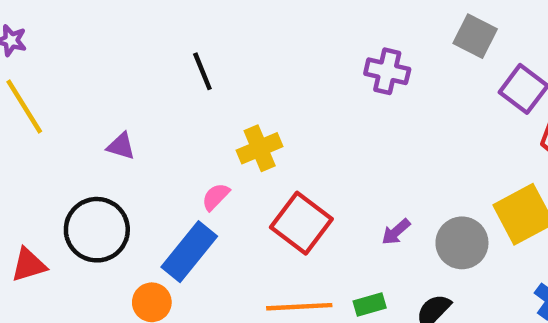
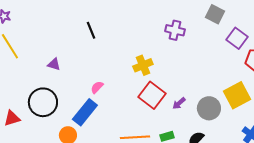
yellow cross: (260, 148) -> (143, 65), moved
red square: (301, 223) -> (152, 95), moved

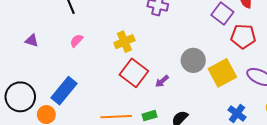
pink semicircle: (97, 87) -> (77, 41), moved
black circle: (43, 102) -> (20, 97), moved
gray circle: (209, 108) -> (193, 60), moved

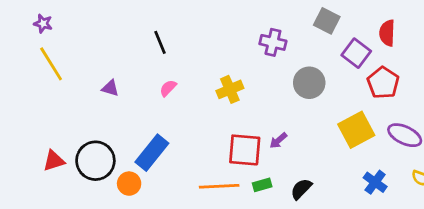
red pentagon: (243, 36) -> (383, 83), turned 30
gray circle: (193, 60) -> (309, 83), moved
red square: (134, 73) -> (245, 150), moved, turned -32

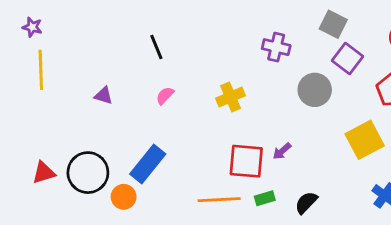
purple square: (356, 53) -> (348, 58), moved
yellow line: (51, 64) -> (41, 70), turned 30

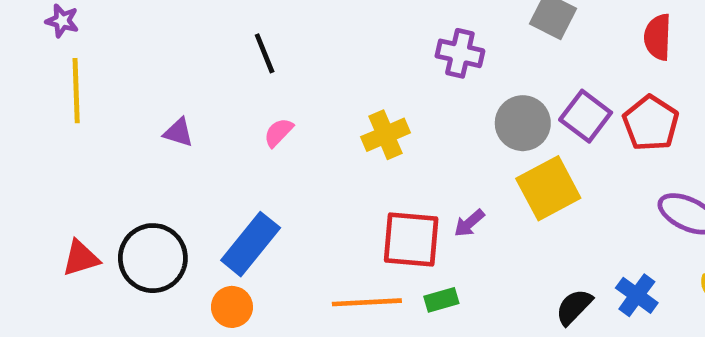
purple square: (348, 58) -> (586, 116), moved
yellow square: (365, 140) -> (548, 188), moved
orange circle: (124, 197) -> (232, 307), moved
black semicircle: (306, 203) -> (574, 307), moved

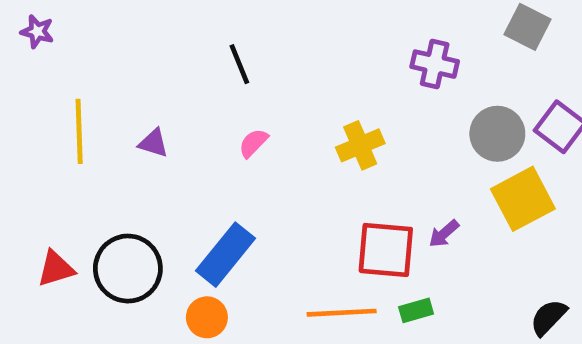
yellow line: (76, 91) -> (79, 131), moved

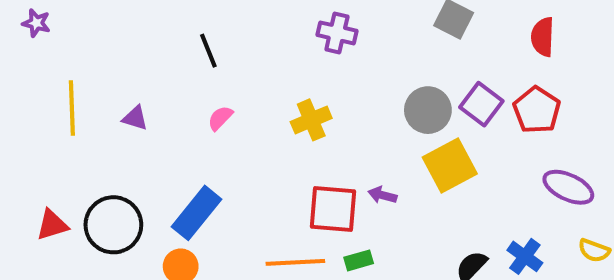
purple cross: (435, 64) -> (337, 33), moved
purple arrow: (444, 234) -> (382, 195), turned 56

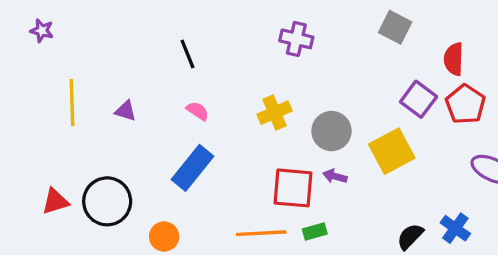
red semicircle: (543, 37) -> (454, 59), moved
gray circle: (428, 110) -> (331, 131), moved
pink semicircle: (220, 118) -> (198, 111), turned 80
blue rectangle: (196, 213) -> (193, 168), moved

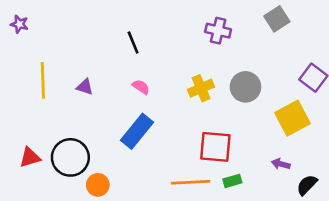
gray square: (395, 27) -> (277, 19), moved, turned 30
gray circle: (331, 131) -> (245, 87), moved
purple arrow: (335, 176) -> (281, 164), moved
orange circle: (164, 237) -> (98, 185), moved

